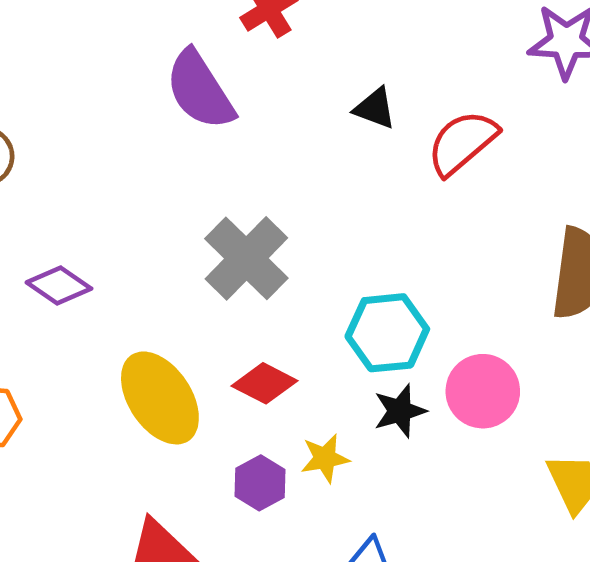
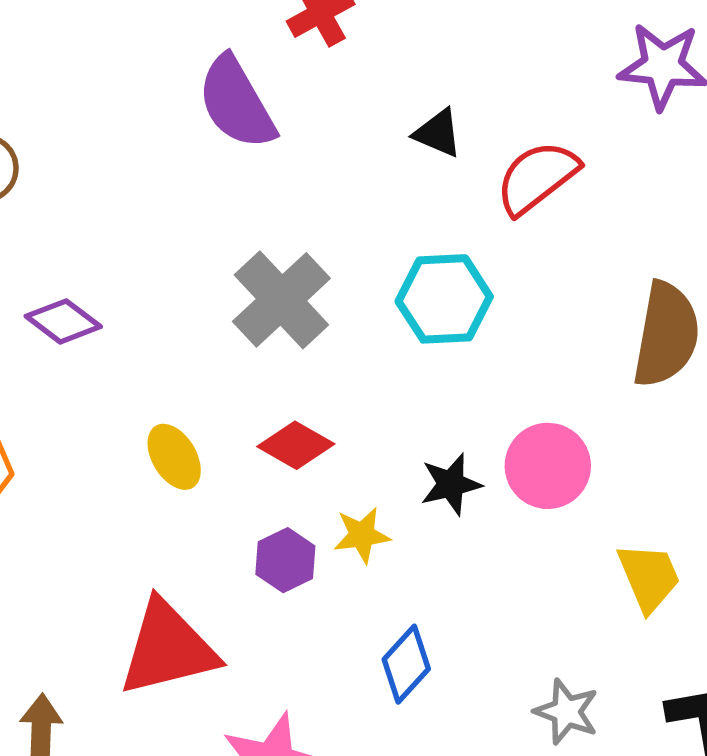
cyan hexagon: (387, 333) -> (444, 299), moved
yellow ellipse: (160, 398) -> (174, 457), size x0.6

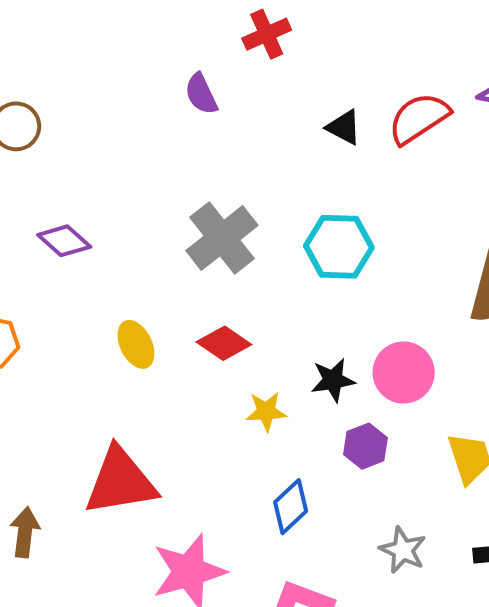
purple semicircle: (236, 103) -> (201, 94), size x0.6
red semicircle: (537, 177) -> (419, 118), moved
purple hexagon: (285, 560) -> (365, 446), moved

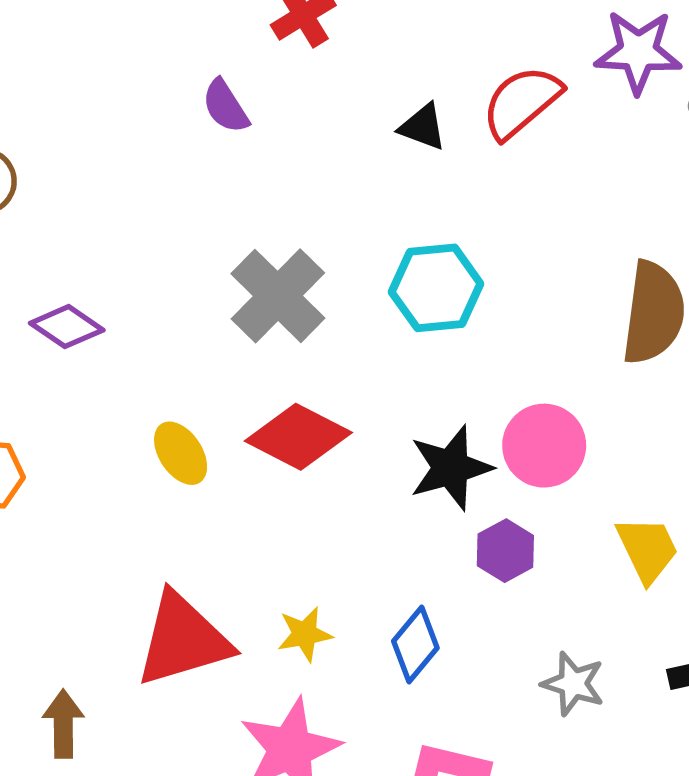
red diamond: (224, 343) -> (298, 437), size x1.4
black star: (333, 380) -> (451, 468), size x1.4
yellow star: (266, 411) -> (305, 634), moved

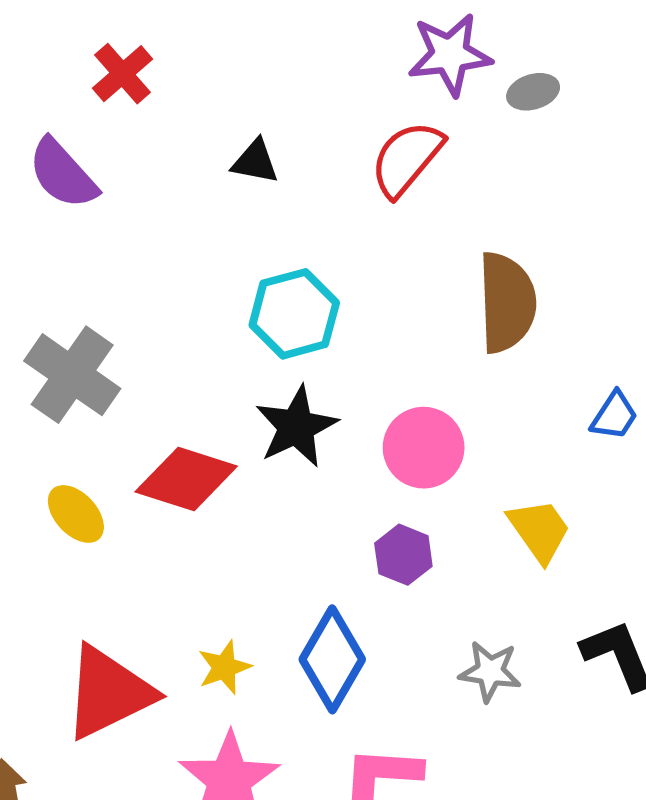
red semicircle: (521, 102) -> (407, 159), moved
purple semicircle: (225, 106) -> (63, 174), size x1.4
gray cross: (278, 296) -> (72, 375), moved
black star: (451, 468) -> (296, 427), moved
blue diamond: (415, 644) -> (332, 659), size x1.4

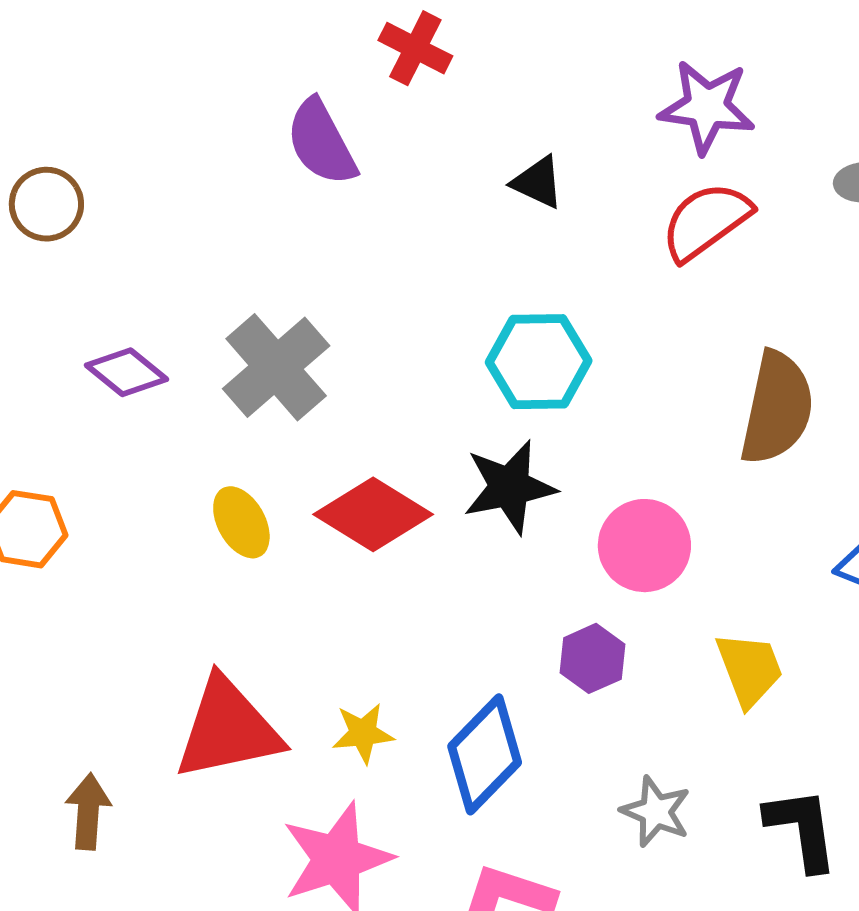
purple star: (450, 54) -> (707, 107), moved
red cross: (123, 74) -> (415, 48), turned -36

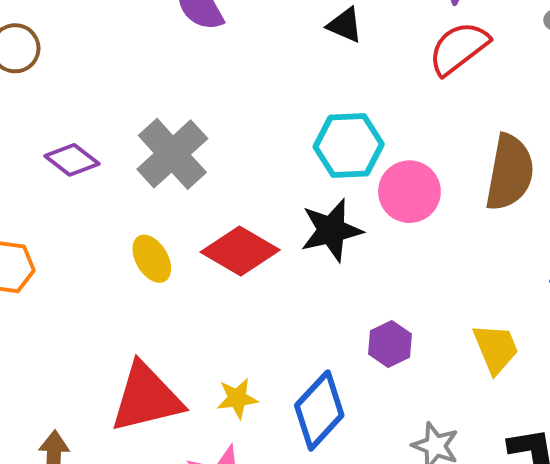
pink circle: (644, 546) -> (409, 192), moved

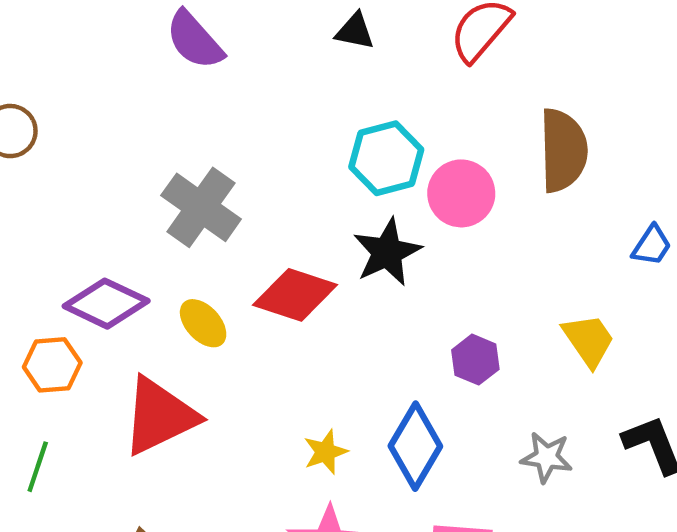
purple diamond: (72, 160) -> (106, 304), moved, size x1.4
red triangle: (146, 398) -> (160, 416), moved

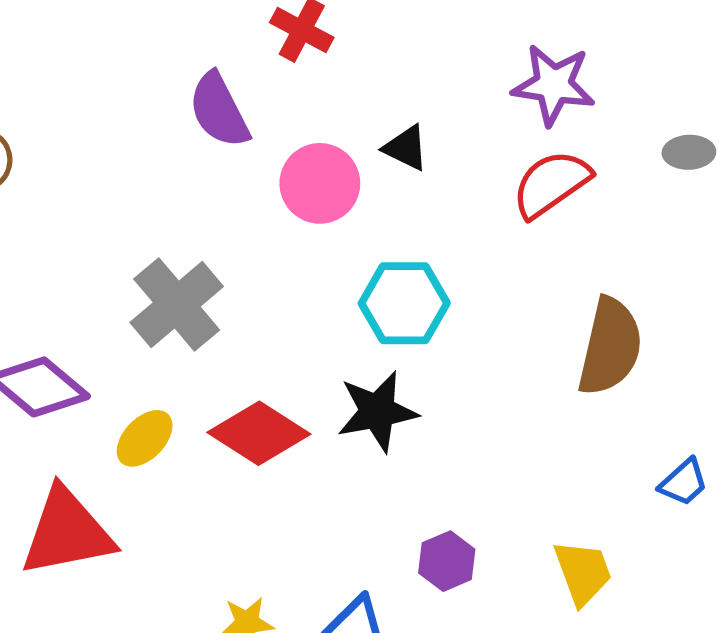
pink circle: (461, 193) -> (320, 183), moved
yellow ellipse: (203, 323) -> (145, 438), turned 72

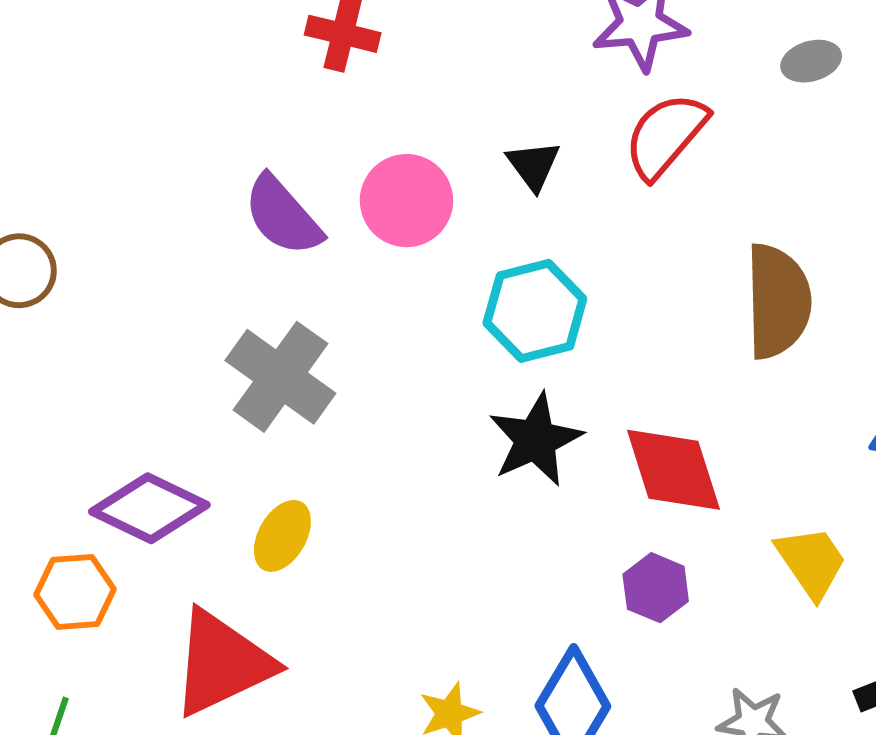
purple semicircle: (219, 110) -> (283, 216), moved
black triangle: (406, 148) -> (533, 165), moved, turned 42
red diamond: (259, 433) -> (673, 470), moved, turned 54

